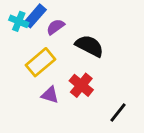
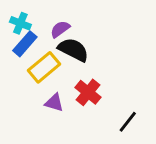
blue rectangle: (35, 16) -> (25, 44), moved
black semicircle: (89, 46) -> (73, 50), moved

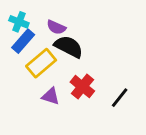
purple semicircle: (60, 29) -> (56, 27), turned -120
black line: (128, 122) -> (120, 98), moved

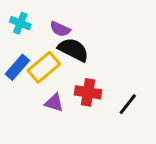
blue rectangle: (23, 41) -> (17, 67), moved
red cross: (82, 87) -> (88, 92), turned -30

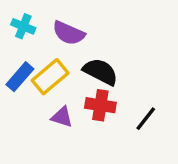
purple semicircle: (60, 29) -> (69, 33), size x1.4
black semicircle: (73, 50) -> (100, 72), moved

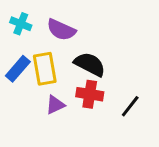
yellow rectangle: (50, 77) -> (45, 69), turned -60
purple triangle: (62, 117) -> (55, 105), turned -42

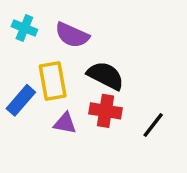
blue rectangle: (18, 69) -> (21, 100), moved
purple triangle: (55, 105) -> (65, 123), turned 36

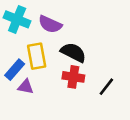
cyan cross: (24, 28) -> (17, 19), size x1.5
purple triangle: (65, 123) -> (26, 87), moved

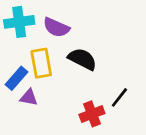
cyan cross: (17, 19) -> (19, 22), turned -30
red cross: (73, 77) -> (92, 114), moved, turned -30

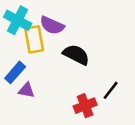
cyan cross: (19, 22) -> (18, 20), turned 36
yellow rectangle: (41, 63) -> (34, 39), moved

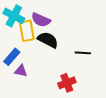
black semicircle: (76, 55) -> (48, 40), moved
black line: (111, 90) -> (83, 53), moved, turned 56

